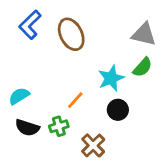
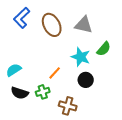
gray triangle: (144, 34) -> (84, 25), moved
cyan star: (111, 78) -> (81, 57), turned -30
brown cross: (93, 145) -> (68, 106), turned -30

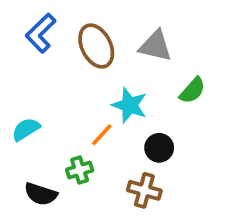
cyan star: (81, 57) -> (130, 105), moved
black semicircle: (20, 93) -> (41, 194), moved
brown cross: (68, 106) -> (144, 190), moved

